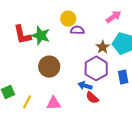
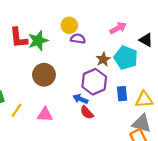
green star: (41, 36) -> (38, 41), turned 30

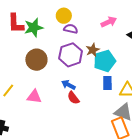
cyan pentagon: (126, 58) -> (105, 61), moved, turned 30
purple hexagon: (94, 82) -> (71, 55), moved

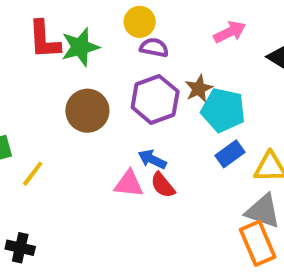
cyan pentagon: (105, 61) -> (223, 110), turned 30
blue rectangle: (107, 83) -> (230, 154), turned 56
pink triangle: (34, 97) -> (129, 184), moved

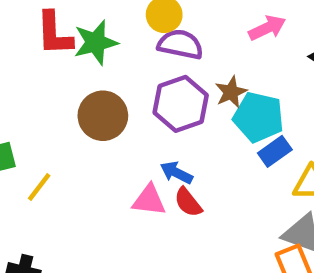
purple semicircle: (154, 48) -> (180, 44), size x1.4
blue rectangle: (230, 154) -> (275, 151), moved

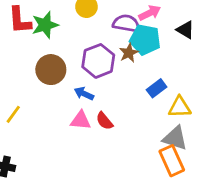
purple semicircle: (180, 44) -> (126, 23), moved
cyan pentagon: (259, 117) -> (145, 40), moved
blue arrow: (176, 173) -> (84, 94), moved

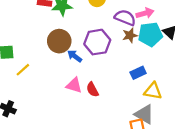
cyan pentagon: (145, 40) -> (150, 34), moved, turned -30
brown star: (129, 53) -> (130, 35), moved
blue arrow: (84, 94) -> (75, 56), moved

